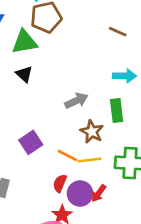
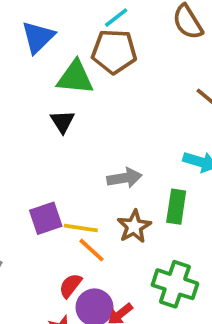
yellow line: (90, 160) -> (81, 228), moved

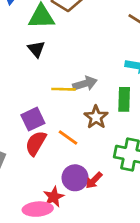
yellow line: (81, 228) -> (64, 89), moved
red semicircle: (70, 286) -> (36, 143), moved, size x1.4

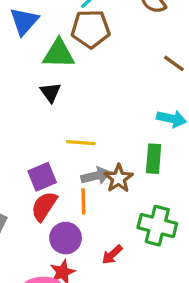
gray arrow: (85, 84) -> (96, 176), moved
orange line: (68, 138) -> (83, 201), turned 50
purple circle: (75, 178) -> (66, 238), moved

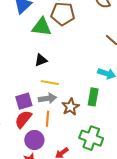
black triangle: (50, 92) -> (41, 60), moved, turned 40
gray arrow: (96, 176) -> (47, 98), moved

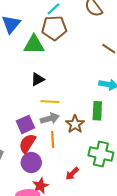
purple circle: (34, 140) -> (31, 162), moved

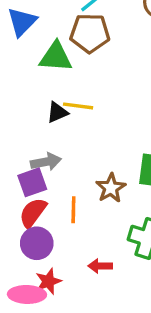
yellow line: (50, 102) -> (78, 106), moved
gray arrow: (50, 118) -> (46, 162), moved
red arrow: (72, 174) -> (100, 266), turned 40

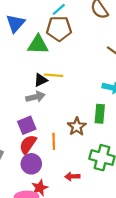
gray arrow: (46, 162) -> (35, 97), moved

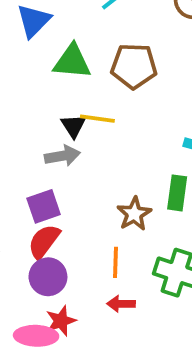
brown pentagon: (59, 29) -> (134, 66), moved
black triangle: (41, 80) -> (73, 126), turned -40
orange line: (54, 141) -> (116, 262), moved

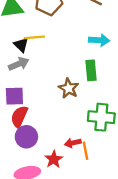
purple square: (44, 206) -> (14, 96), turned 30
orange line: (116, 262) -> (85, 151), moved
red star: (61, 321) -> (54, 159), moved

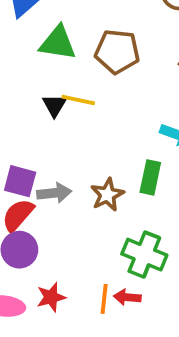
gray arrow: (19, 64) -> (54, 193), moved
red arrow: (73, 143) -> (127, 297), moved

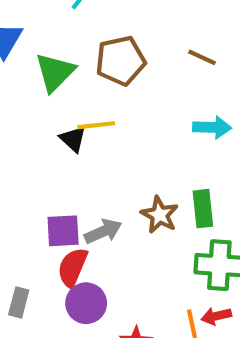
green triangle: (58, 43) -> (55, 72), turned -36
green rectangle: (150, 177) -> (203, 209), moved

